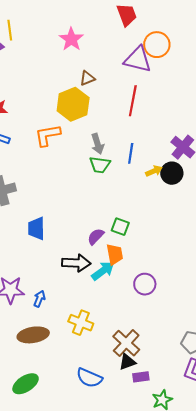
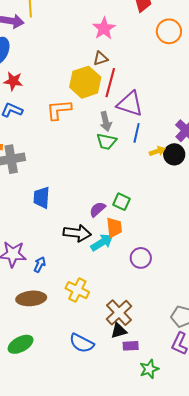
pink star: (71, 39) -> (104, 28), moved
purple triangle: (138, 59) -> (130, 104), moved
red line: (133, 101) -> (110, 83), moved

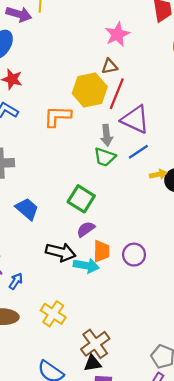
blue line: (137, 133) -> (138, 152), turned 36
blue trapezoid: (42, 198) -> (27, 209), turned 120
green square: (122, 202) -> (81, 199), moved, size x1.4
cyan arrow: (102, 242) -> (86, 266), turned 35
purple circle: (141, 258) -> (134, 255), moved

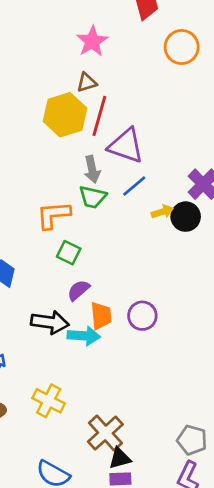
orange L-shape: (57, 116) -> (53, 215), moved
green square: (81, 199) -> (69, 253), size x0.7
black triangle: (93, 363) -> (120, 458), moved

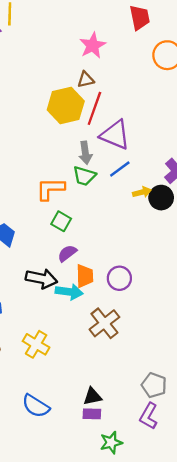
brown cross: (105, 433) -> (104, 323), moved

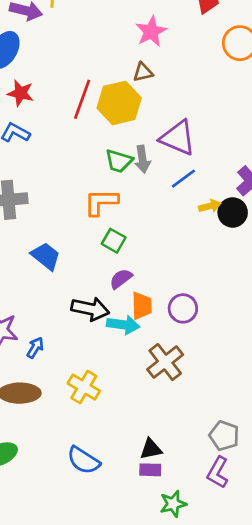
red line: (94, 108) -> (82, 99), moved
green trapezoid: (84, 176) -> (119, 161), moved

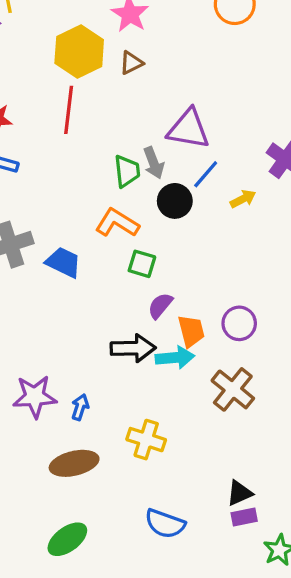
yellow hexagon: (119, 103) -> (79, 51), moved
green trapezoid: (119, 161) -> (127, 171), turned -100
orange L-shape: (101, 202) -> (117, 223), turned 45
black circle: (233, 212) -> (175, 201), moved
blue trapezoid: (46, 256) -> (63, 262), moved

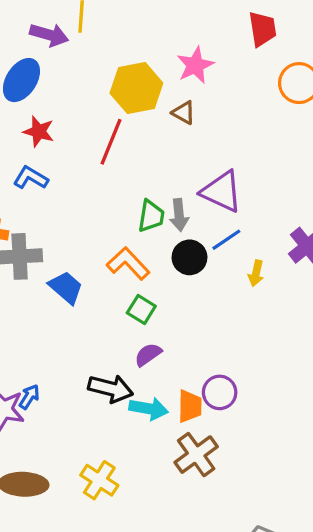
brown triangle: (131, 63) -> (184, 113), turned 40
yellow arrow: (243, 199) -> (256, 273), turned 115
orange trapezoid: (191, 331) -> (190, 406), moved
blue arrow: (80, 407) -> (29, 397), moved

